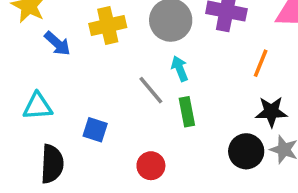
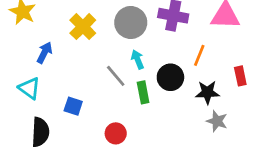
yellow cross: (108, 25) -> (83, 27), turned -32
blue arrow: (57, 43) -> (44, 53), moved, turned -105
cyan triangle: (38, 106) -> (29, 88), turned 40
black circle: (246, 151) -> (170, 77), moved

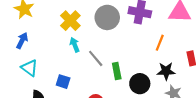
blue arrow: (44, 53) -> (22, 41), moved
cyan arrow: (138, 59) -> (75, 45), moved
black circle: (170, 77) -> (140, 84), moved

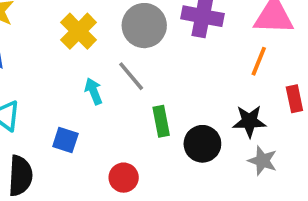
orange line: (160, 43) -> (259, 61), moved
cyan arrow: (75, 45) -> (94, 91), moved
gray line: (96, 58) -> (131, 76), moved

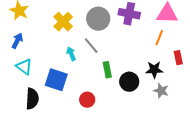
blue square: (65, 140) -> (56, 80), size x1.6

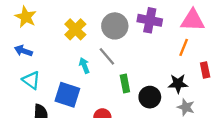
blue arrow: (17, 41) -> (23, 51), turned -98

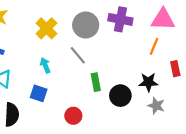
cyan arrow: (84, 65) -> (45, 65), moved
blue square: (67, 95) -> (39, 93), size x0.7

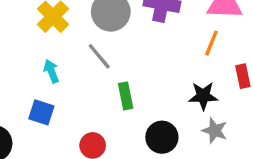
black circle: (120, 96) -> (162, 137), moved

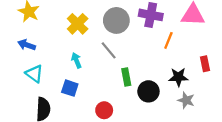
orange line: (211, 43) -> (168, 40), moved
black circle: (162, 137) -> (148, 91), moved

